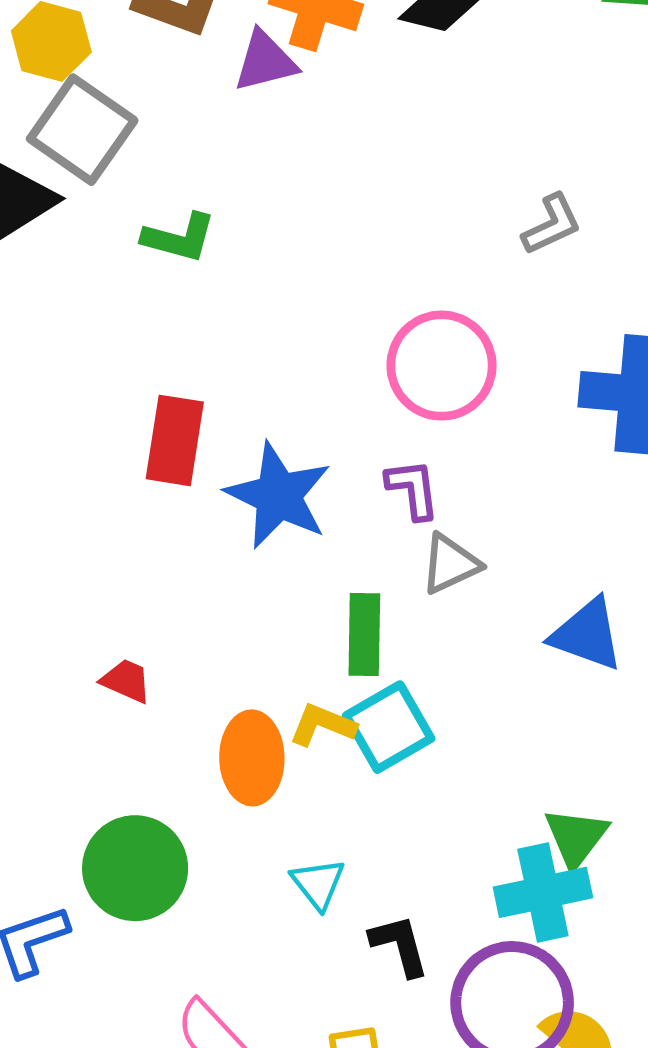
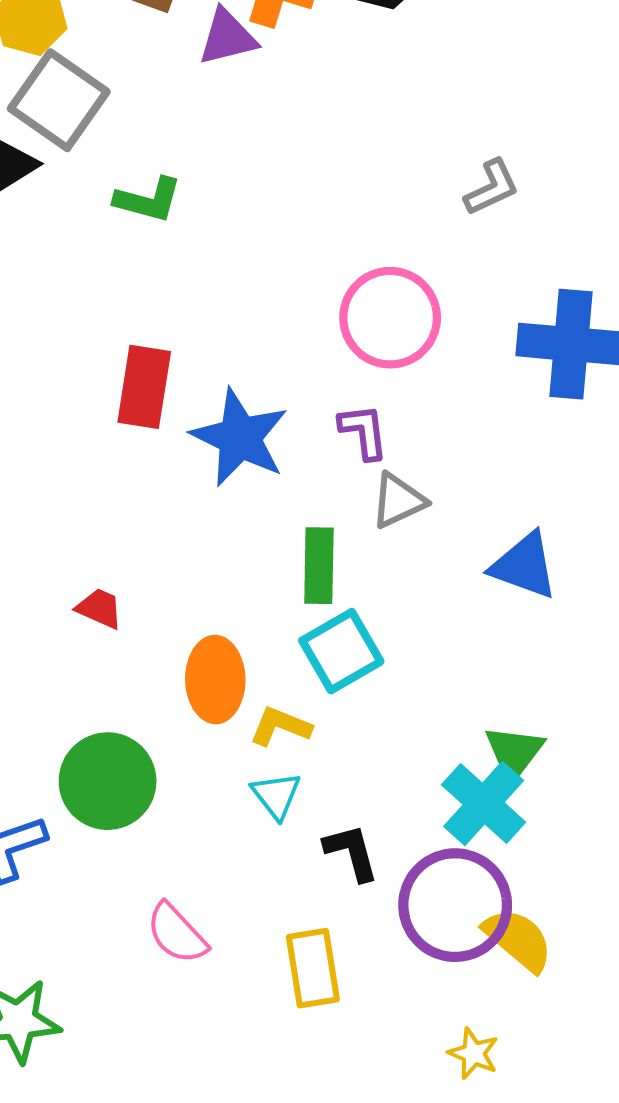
yellow L-shape: (322, 725) -> (280, 726), moved
cyan cross: (543, 892) -> (484, 803), turned -36

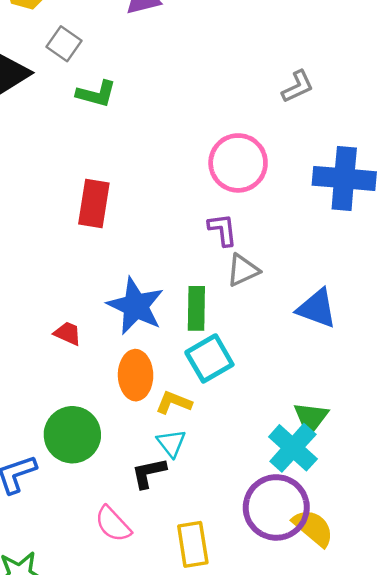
gray square: (59, 100) -> (64, 44), moved, size x0.6
blue star: (240, 438) -> (136, 306), moved
black L-shape: (351, 852) -> (149, 473), moved, turned -87

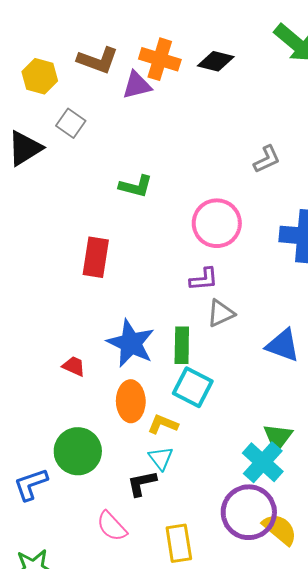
green L-shape: (96, 94) -> (136, 186), moved
purple L-shape: (223, 230) -> (204, 279), turned 92
cyan square: (209, 358) -> (193, 387), turned -33

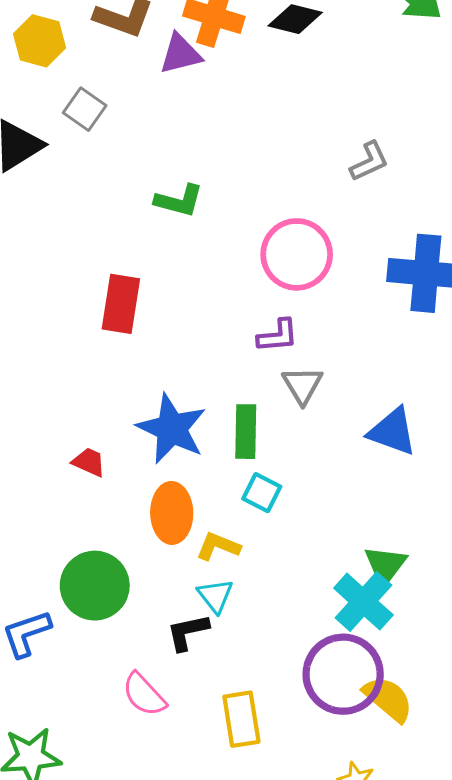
gray triangle: (221, 313) -> (302, 385), turned -36
cyan square: (193, 387) -> (262, 493), size x0.7

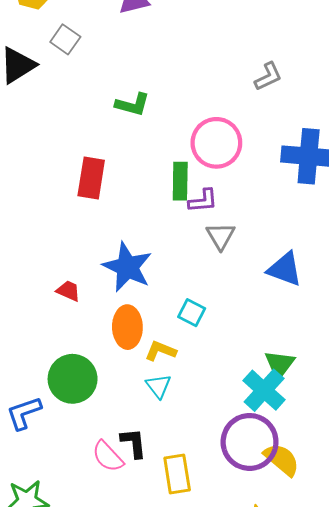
green rectangle: (246, 432) -> (180, 181), moved
black L-shape: (188, 632) -> (134, 443), moved, turned 96

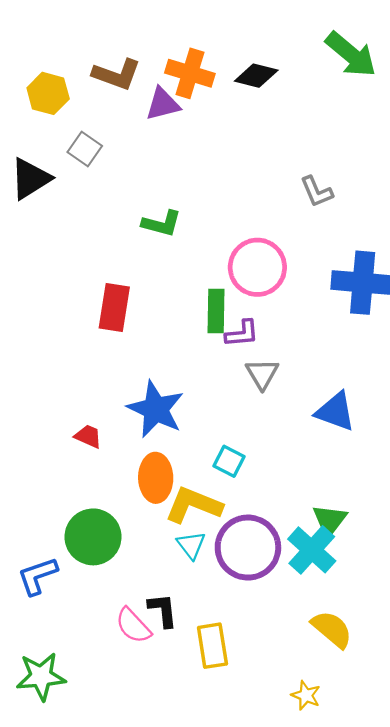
gray L-shape: (268, 77) -> (317, 192), turned 92
yellow L-shape: (161, 351) -> (194, 505), size x1.6
purple circle: (250, 442) -> (248, 548), moved

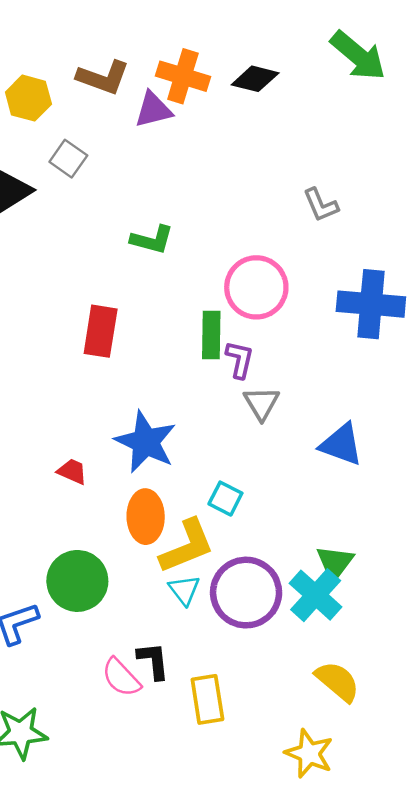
purple L-shape: (242, 333) -> (240, 359), turned -72
yellow L-shape: (194, 505) -> (187, 546), turned 136
yellow star: (306, 695) -> (309, 753), size x1.5

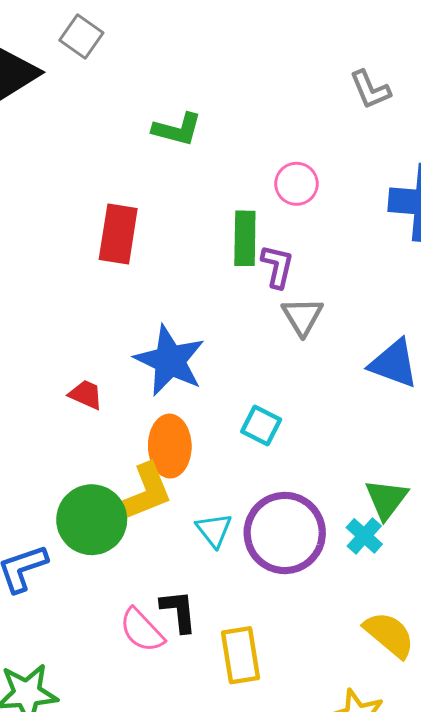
pink circle: (256, 287) -> (296, 184), size x0.6
yellow L-shape: (187, 546) -> (142, 495), moved
cyan cross: (316, 595) -> (364, 536), size x0.6

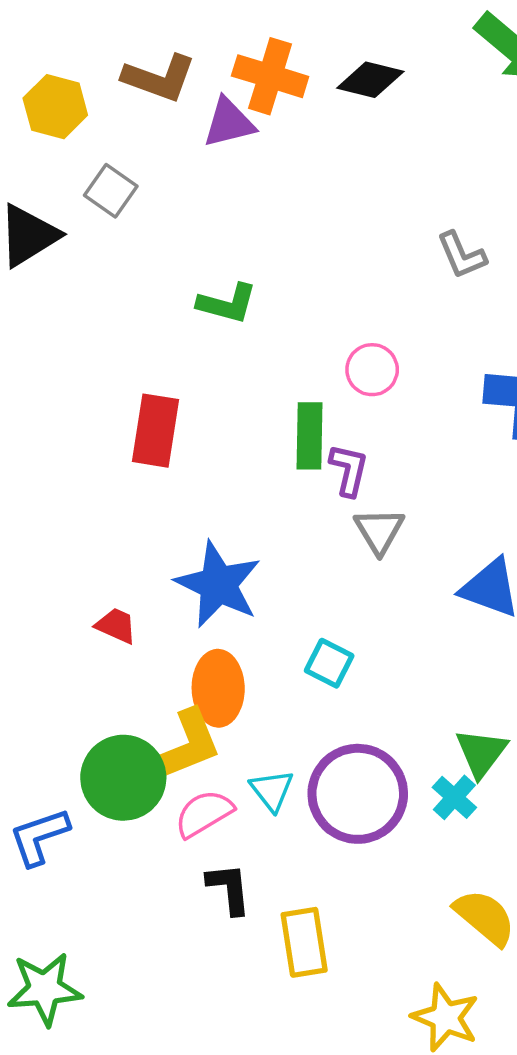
pink semicircle: (142, 630) -> (204, 813), moved, turned 102

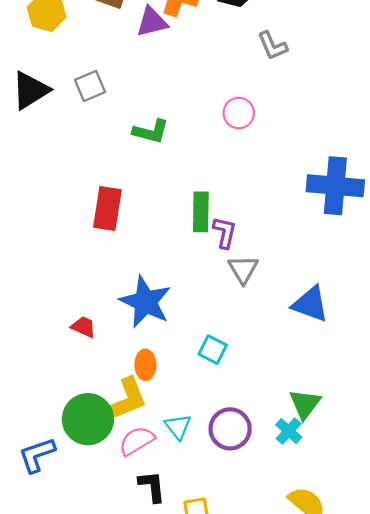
gray square: (111, 191) -> (90, 86), moved, turned 32
gray L-shape: (462, 255) -> (272, 46), moved
pink circle: (372, 370) -> (239, 113), moved
orange ellipse: (218, 688) -> (145, 365), size x0.7
purple circle: (358, 794) -> (230, 429), size x0.7

